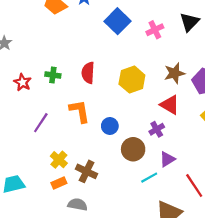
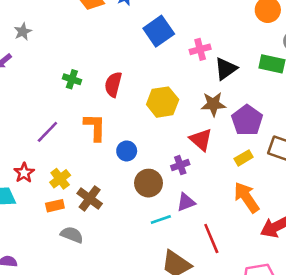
black triangle: (190, 22) -> (226, 69), moved
red star: (23, 82) -> (24, 173), moved

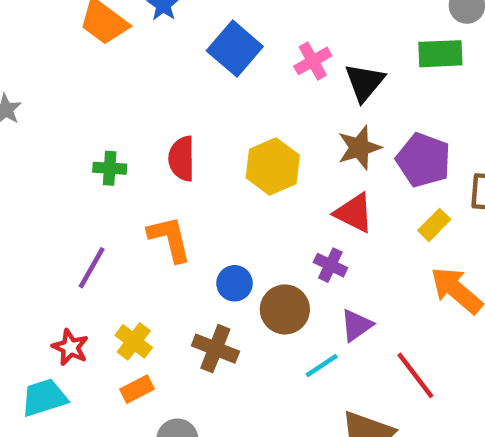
blue circle: (127, 151) -> (235, 283), moved
purple cross: (180, 165) -> (330, 265), turned -30
brown cross: (90, 198) -> (215, 349), moved

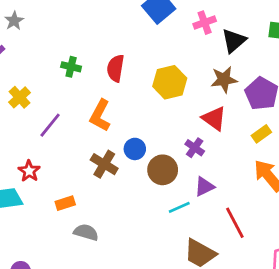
orange L-shape: (170, 239) -> (100, 116), turned -148
yellow cross: (134, 341) -> (20, 97), moved
brown cross: (215, 349) -> (104, 164), moved

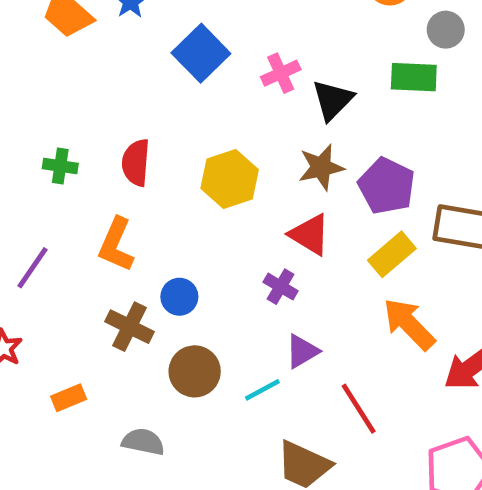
yellow rectangle: (261, 134) -> (392, 254), size x1.4
brown circle: (163, 170) -> (195, 371), moved
gray semicircle: (86, 232) -> (143, 442), moved

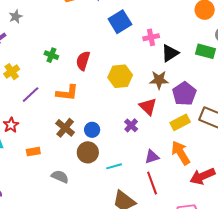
orange L-shape: (116, 245) -> (67, 93), turned -120
blue circle: (179, 297) -> (92, 130), moved
purple triangle: (302, 351) -> (152, 157), moved

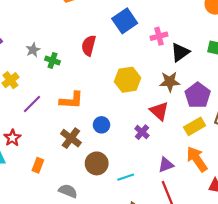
gray star: (16, 17) -> (33, 50), moved
red semicircle: (83, 61) -> (89, 46), moved
blue circle: (92, 130) -> (101, 125), moved
orange rectangle: (33, 152) -> (38, 165), turned -56

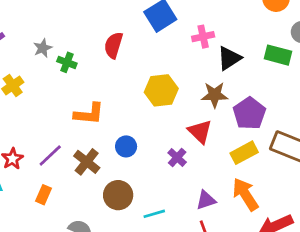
purple line: (32, 104) -> (50, 156), moved

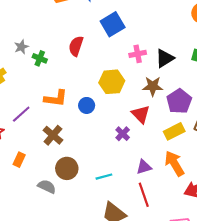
pink cross: (203, 37) -> (138, 54), moved
blue circle: (126, 146) -> (87, 105), moved
purple line: (50, 156) -> (21, 114), moved
brown circle: (118, 195) -> (67, 168), moved

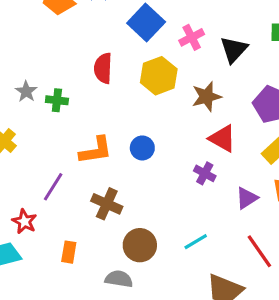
pink cross: (138, 54) -> (192, 37), moved
yellow hexagon: (112, 82) -> (159, 76), moved
brown star: (153, 86) -> (207, 97), moved
purple triangle: (144, 167) -> (247, 198), moved

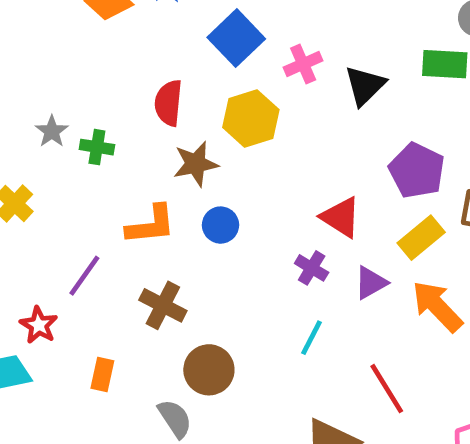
brown star: (207, 97) -> (196, 164), moved
purple triangle: (247, 198) -> (371, 283), moved
cyan line: (196, 242) -> (311, 338), moved, turned -35
gray semicircle: (119, 279) -> (175, 419), turned 44

